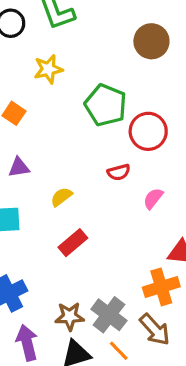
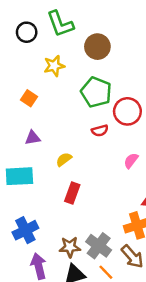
brown circle: (151, 41) -> (97, 47), moved
red semicircle: (119, 172) -> (100, 131), moved
red rectangle: (73, 243) -> (72, 193), turned -30

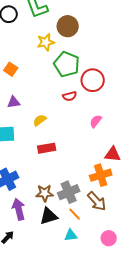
yellow star: (54, 66) -> (46, 42), moved
red rectangle: (72, 193) -> (47, 148), turned 60
gray cross: (99, 246) -> (69, 192), turned 30

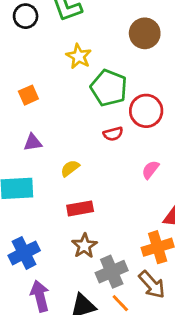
brown circle: (68, 26) -> (145, 33), moved
yellow star: (46, 42) -> (79, 56), turned -30
orange square: (11, 69) -> (28, 95), turned 32
brown star: (45, 193) -> (84, 246), moved, turned -30

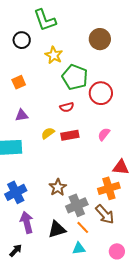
black circle: (26, 16) -> (22, 40), moved
red semicircle: (113, 134) -> (67, 107), moved
red rectangle: (80, 208) -> (70, 135), moved

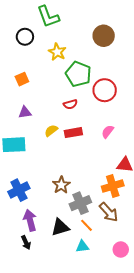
black arrow: (16, 250) -> (26, 242), moved, turned 112

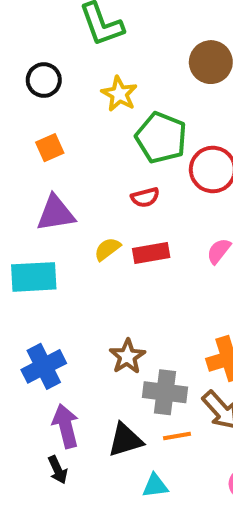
black circle: (25, 37) -> (44, 80), moved
purple triangle: (25, 112) -> (56, 213), size x1.5
gray cross: (80, 203) -> (165, 392), turned 30
orange line: (86, 225) -> (177, 436), turned -56
cyan triangle: (82, 246) -> (155, 486), moved

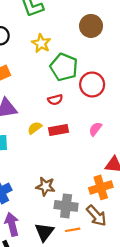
brown star: (127, 356) -> (45, 186), turned -30
black triangle: (125, 440) -> (44, 232), turned -36

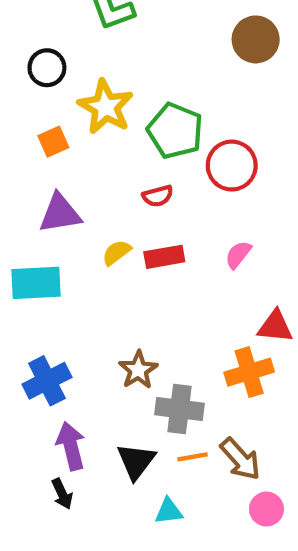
brown circle: (91, 26) -> (256, 39), moved
yellow star: (41, 43) -> (106, 107), moved, size x1.4
brown star: (45, 186) -> (138, 370), turned 30
brown arrow: (96, 216) -> (240, 459), moved

